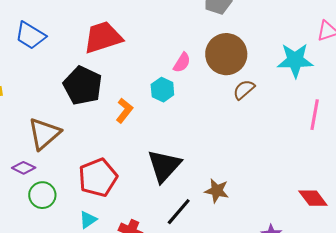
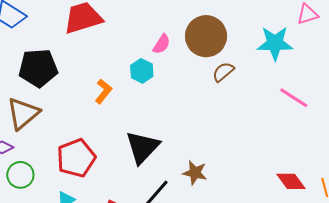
black pentagon: (83, 86) -> (38, 68), moved, turned -30
pink line: (315, 115) -> (294, 98), turned -68

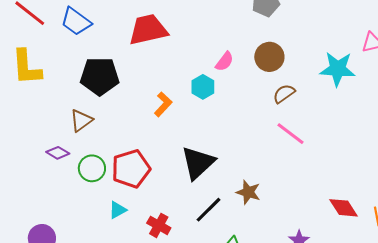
brown circle: (206, 36) -> (269, 57), size x0.7
pink line: (294, 98) -> (290, 134), moved
brown triangle: (23, 113) -> (81, 121), size x0.7
green circle: (20, 175) -> (92, 168), moved

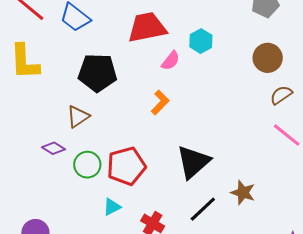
pink semicircle: (224, 61) -> (171, 61), moved
cyan hexagon: (203, 87) -> (201, 41), moved

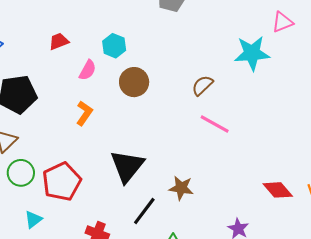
red trapezoid: (147, 27) -> (59, 41), size x0.5
brown circle: (268, 58) -> (134, 82), moved
green circle: (87, 165) -> (21, 173), moved
cyan triangle: (112, 207) -> (33, 219), moved

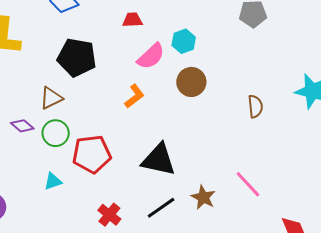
pink semicircle: (88, 70) -> (151, 56), size x1.4
brown semicircle: (202, 85) -> (255, 106), turned 110
pink line: (215, 124) -> (248, 184), moved
black triangle: (127, 166) -> (159, 160), turned 45

